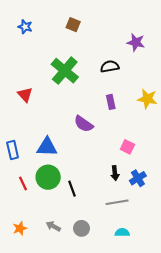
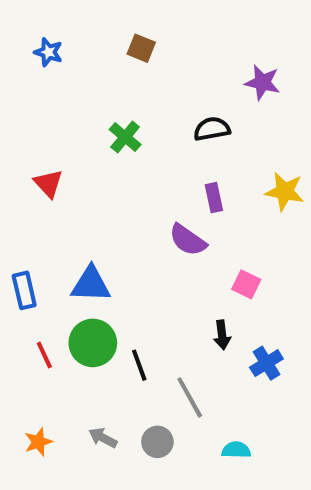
green cross: (65, 71) -> (125, 137), size x0.6
purple semicircle: (84, 124) -> (188, 240), moved
blue cross: (138, 178) -> (266, 363), moved
gray line: (117, 202) -> (190, 397), moved, turned 70

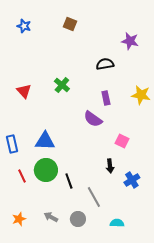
green cross: (125, 137) -> (62, 85), moved

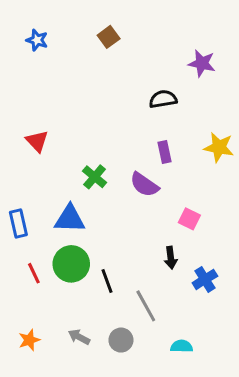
brown square: (70, 24) -> (109, 37), turned 32
green cross: (62, 85) -> (95, 177), moved

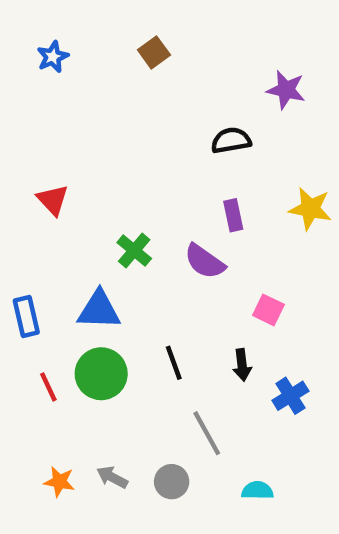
blue star: (37, 40) -> (53, 57), turned 30
black line: (107, 281) -> (174, 363), moved
orange star: (29, 340) -> (59, 482), moved, turned 30

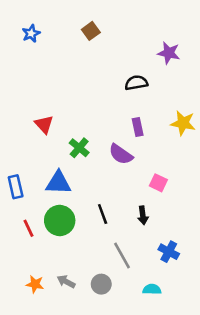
red triangle: (53, 200) -> (44, 124), moved
blue cross: (290, 396) -> (169, 252), moved, turned -30

